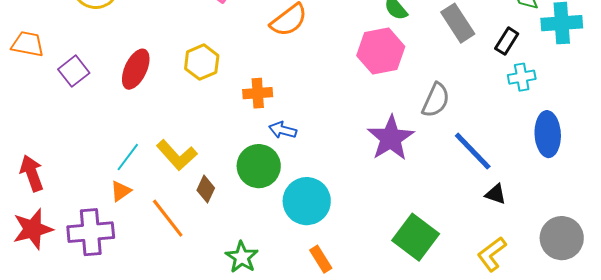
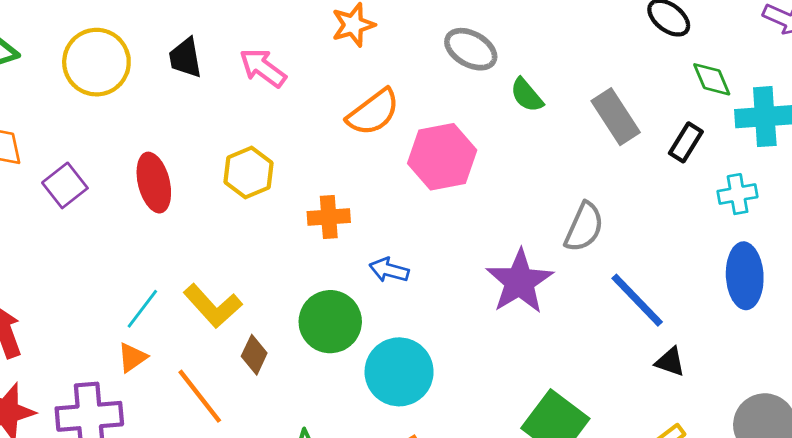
pink hexagon: (381, 51) -> (442, 157), moved
red ellipse: (136, 69) -> (154, 183), turned -39
cyan cross: (522, 77) -> (738, 194), moved
blue arrow: (283, 130) -> (389, 270), moved

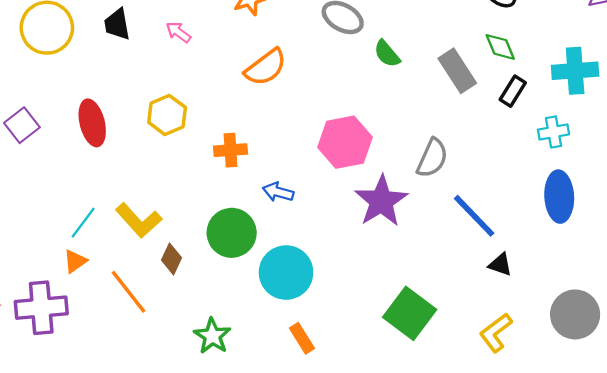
pink arrow: (263, 68) -> (178, 32), size x0.7
green diamond: (712, 79) -> (500, 47), moved
pink hexagon: (442, 157) -> (345, 142), moved

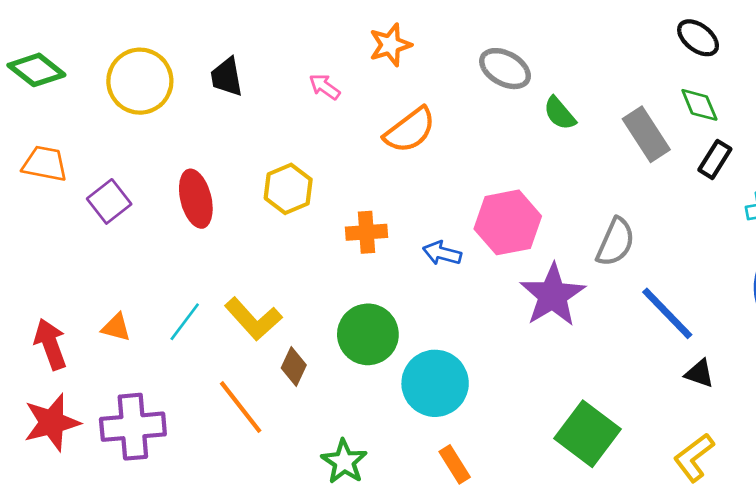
pink arrow: (178, 32) -> (325, 87), moved
blue arrow: (278, 192) -> (442, 253), moved
orange triangle: (75, 261) -> (116, 327), moved, turned 50

